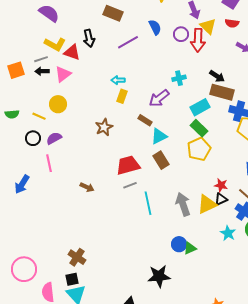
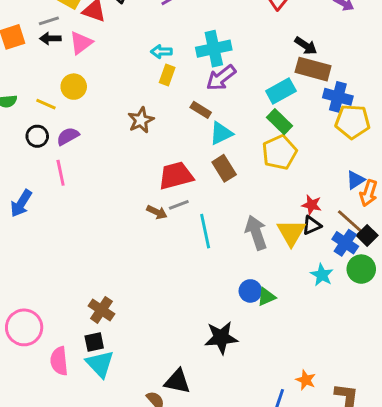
cyan cross: (179, 78) -> (214, 49), moved, size x1.6
brown arrow: (87, 187) -> (157, 212), moved
yellow triangle: (207, 204) -> (291, 233), turned -35

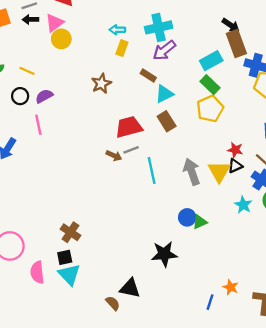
brown rectangle: (313, 69) -> (236, 43), turned 55
yellow circle: (74, 87) -> (61, 39), moved

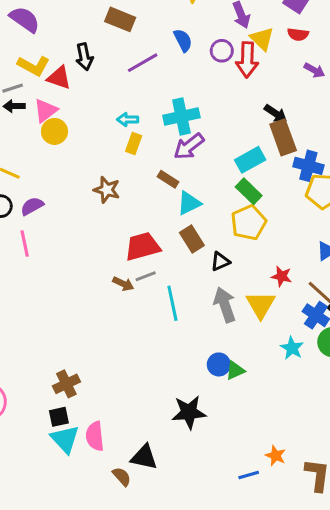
brown star: (101, 84) -> (107, 190), turned -30
black triangle: (235, 166) -> (220, 261), moved
brown cross: (70, 232) -> (66, 384), turned 30
pink semicircle: (37, 272) -> (95, 436), moved
blue line: (210, 302) -> (249, 475), turned 56

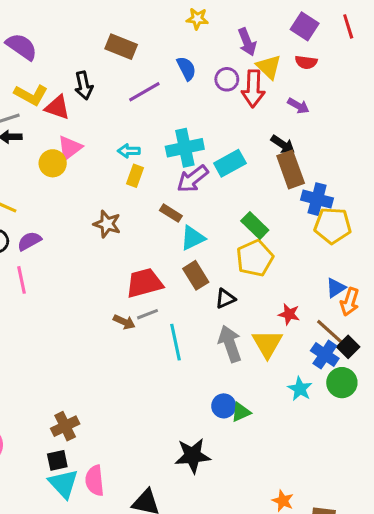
purple arrow: (314, 70) -> (298, 106), moved
pink triangle: (46, 111) -> (70, 148), moved
cyan rectangle: (250, 160) -> (230, 163), moved

